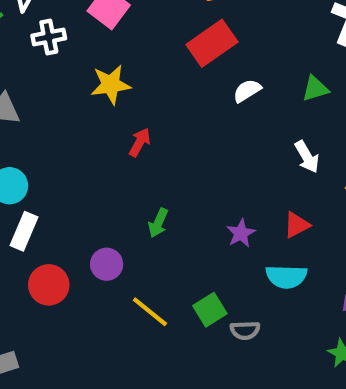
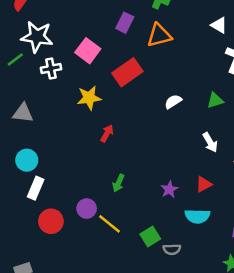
red rectangle: (212, 43) -> (127, 72), moved
yellow line: (150, 312) -> (110, 224), moved

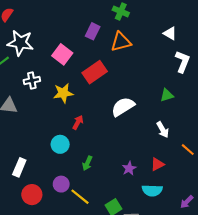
white cross: (51, 68) -> (32, 81), moved
white semicircle: (173, 102) -> (123, 107), moved, size x1.6
cyan circle: (27, 160) -> (60, 144), moved

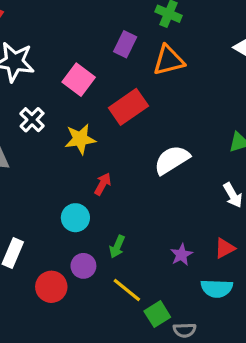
white cross: (32, 81) -> (32, 120), turned -35
purple circle: (61, 184) -> (83, 266), moved
red circle: (32, 195) -> (51, 287), moved
yellow line: (80, 197) -> (127, 290), moved

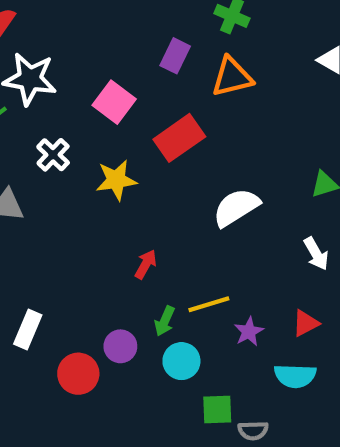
red arrow: (103, 184) -> (146, 264), moved
cyan circle: (75, 218) -> (181, 361), moved
yellow line: (127, 290) -> (209, 304), moved, turned -56
green square: (157, 314) -> (217, 409), turned 30

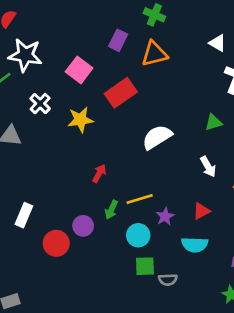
cyan circle: (181, 361) -> (138, 235), moved

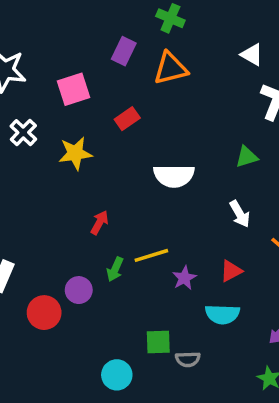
pink square: (79, 70) -> (74, 89), turned 35
red rectangle: (121, 93) -> (127, 119), size x0.6
white semicircle: (157, 137) -> (174, 176), turned -148
cyan circle: (138, 235) -> (117, 375), moved

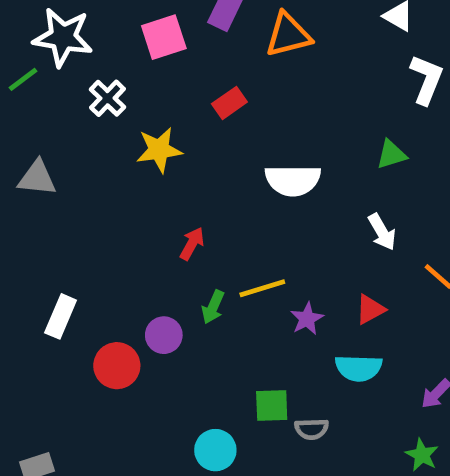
pink square: (74, 89) -> (164, 37), moved
white cross: (23, 133) -> (107, 98), moved

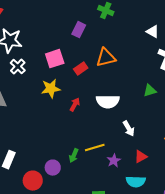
orange triangle: (288, 35) -> (106, 58), moved
pink square: (164, 37) -> (55, 59), moved
white cross: (107, 98) -> (18, 67), moved
white arrow: (382, 232) -> (129, 129), moved
red arrow: (192, 244) -> (75, 105), moved

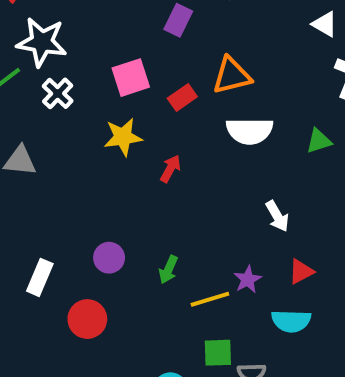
white semicircle: (108, 102) -> (250, 131), moved
yellow line: (95, 148) -> (210, 299), moved
purple circle: (53, 168) -> (109, 258), moved

